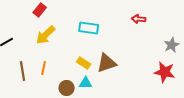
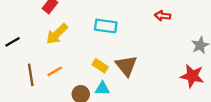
brown triangle: (107, 63) -> (126, 66), turned -50
orange line: (44, 68) -> (55, 71), turned 48

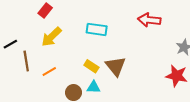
red arrow: (163, 16) -> (149, 20), size x1.5
brown line: (31, 75) -> (26, 61), moved

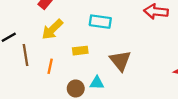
yellow rectangle: (91, 66) -> (80, 51), moved, turned -40
orange line: (49, 72) -> (50, 66), turned -48

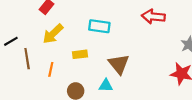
cyan triangle: (97, 83) -> (106, 86), moved

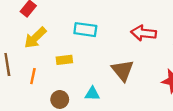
red arrow: (153, 17) -> (144, 33), moved
brown triangle: (119, 64) -> (123, 70), moved

